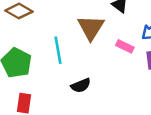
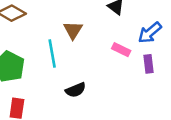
brown triangle: (91, 27) -> (73, 30), moved, size x0.7

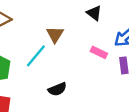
cyan line: (52, 54) -> (36, 56), turned 50

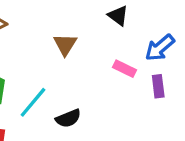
cyan line: (36, 56) -> (33, 102), moved

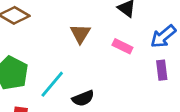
pink rectangle: (124, 69) -> (122, 46), moved

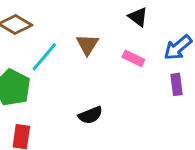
cyan line: (52, 84) -> (44, 57), moved

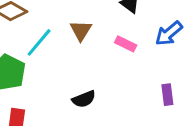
purple rectangle: (176, 84) -> (167, 95), moved

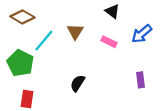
black semicircle: (84, 99) -> (78, 83), turned 144

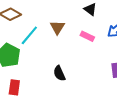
black semicircle: (78, 83) -> (59, 73), turned -56

